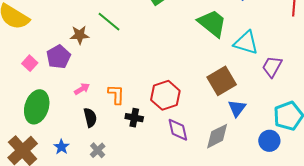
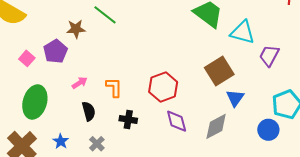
black cross: (134, 118) -> (128, 120), moved

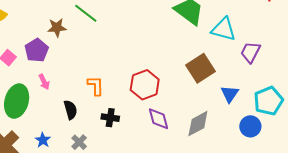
pink arrow: (80, 83) -> (44, 82), moved, turned 98
blue triangle: (235, 98) -> (230, 94), moved

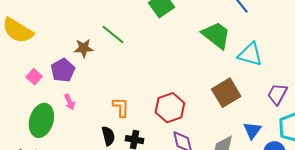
purple trapezoid: (250, 52) -> (277, 94), moved
blue triangle: (230, 94) -> (252, 130), moved
black semicircle: (70, 110) -> (108, 136), moved

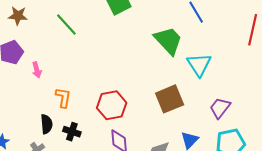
brown star: (84, 48) -> (18, 16), moved
cyan triangle: (250, 54) -> (199, 65), turned 32
pink arrow: (69, 102) -> (37, 70), moved

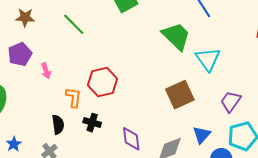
red hexagon: (112, 105) -> (102, 82), moved
black cross: (72, 132) -> (92, 123), moved

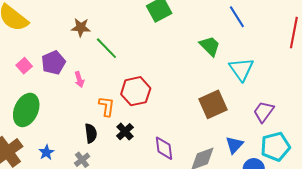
brown star: (25, 17) -> (81, 27), moved
green line: (74, 24) -> (106, 48), moved
green trapezoid: (176, 36) -> (210, 46), size x0.7
black cross: (92, 123) -> (125, 132), turned 30

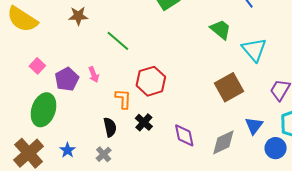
brown star: (81, 27) -> (78, 16), moved
purple pentagon: (53, 63) -> (67, 79), moved

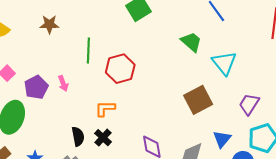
green line: (118, 41) -> (88, 51), turned 50
red hexagon: (151, 81) -> (120, 69), moved
orange L-shape: (123, 99) -> (105, 109), moved, turned -95
black cross: (144, 122) -> (103, 138), moved

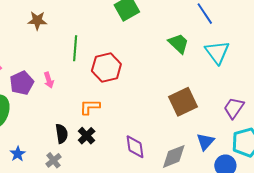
cyan triangle: (224, 63) -> (217, 52), moved

